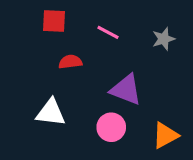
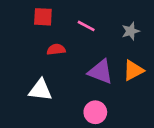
pink circle: (111, 127) -> (95, 112), moved
orange triangle: (165, 135) -> (133, 70), moved

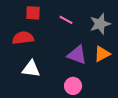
gray star: (131, 31) -> (100, 24), size x1.5
red semicircle: (56, 49) -> (23, 38), moved, size x1.5

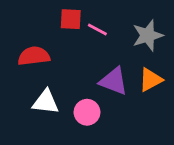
red square: (33, 13) -> (71, 19), moved
pink circle: (73, 86) -> (87, 112), moved

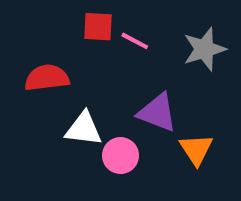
orange triangle: (151, 80) -> (196, 149), moved, turned -35
white triangle: (46, 102) -> (84, 129), moved

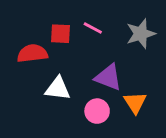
red square: (98, 27) -> (60, 34), moved
pink circle: (120, 156) -> (97, 111), moved

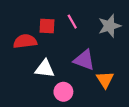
pink line: (93, 28) -> (72, 22), turned 32
pink circle: (97, 111) -> (63, 92), moved

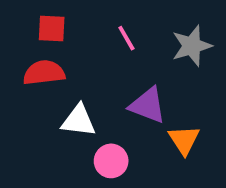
red square: (47, 26) -> (52, 29), moved

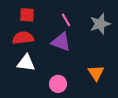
purple triangle: (148, 105) -> (61, 42), moved
white triangle: (78, 121) -> (26, 63), moved

